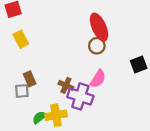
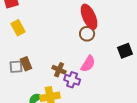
gray square: (22, 91) -> (16, 67), moved
purple cross: (80, 96) -> (72, 80), size x0.7

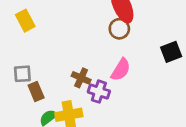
brown rectangle: (26, 64) -> (36, 92), moved

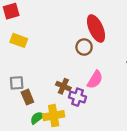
yellow rectangle: (25, 21) -> (19, 40), turned -42
brown circle: (119, 29) -> (84, 47), moved

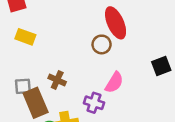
brown cross: (63, 86) -> (57, 80), moved
brown rectangle: (27, 97) -> (36, 103), size x1.6

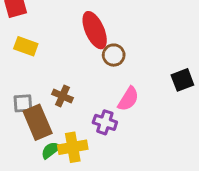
red ellipse: (116, 23) -> (95, 30), moved

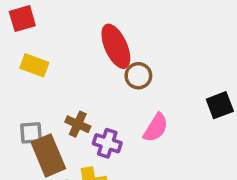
purple cross: (105, 122) -> (107, 143), moved

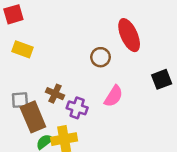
red ellipse: (116, 46) -> (129, 35), moved

